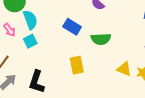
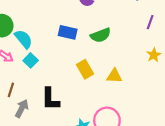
yellow triangle: (124, 69) -> (114, 76), moved

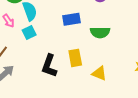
blue rectangle: (68, 32) -> (72, 19), turned -42
black L-shape: (50, 99) -> (49, 66), moved

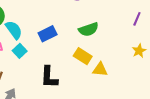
blue rectangle: (72, 19) -> (48, 34), moved
yellow rectangle: (75, 58) -> (83, 56), moved, turned -30

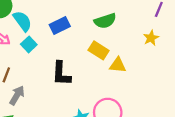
yellow star: (139, 51) -> (151, 38), moved

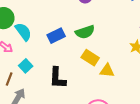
green semicircle: (105, 21) -> (85, 32), moved
cyan square: (29, 44) -> (26, 66), moved

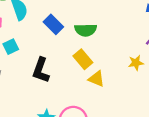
blue rectangle: (56, 36) -> (53, 24), turned 54

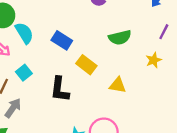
green semicircle: (86, 30) -> (120, 37), moved
yellow rectangle: (83, 59) -> (86, 65), moved

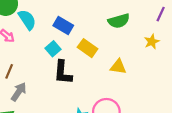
cyan square: (24, 73) -> (53, 49), moved

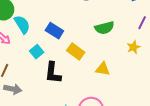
cyan square: (53, 49) -> (37, 52), moved
gray arrow: (19, 92) -> (13, 89), turned 66

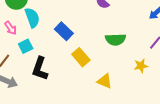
cyan square: (37, 52) -> (26, 46), moved
black L-shape: (53, 73) -> (40, 69), moved

